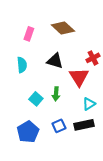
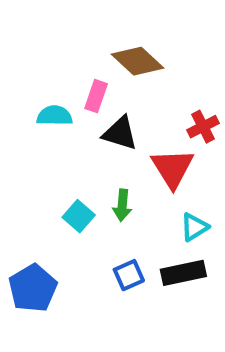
pink rectangle: (29, 34) -> (96, 96), moved
cyan semicircle: (22, 65) -> (55, 116), moved, turned -84
blue pentagon: (28, 132) -> (33, 288), moved

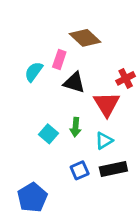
cyan semicircle: (55, 116) -> (34, 72), turned -55
cyan triangle: (194, 227) -> (104, 141), moved
blue pentagon: (33, 288) -> (32, 197), moved

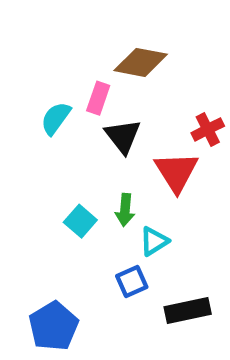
brown diamond: (85, 38) -> (141, 62), turned -32
black triangle: (74, 82) -> (123, 136), turned 35
cyan triangle: (104, 141) -> (154, 241), moved
black rectangle: (113, 169) -> (188, 310), moved

